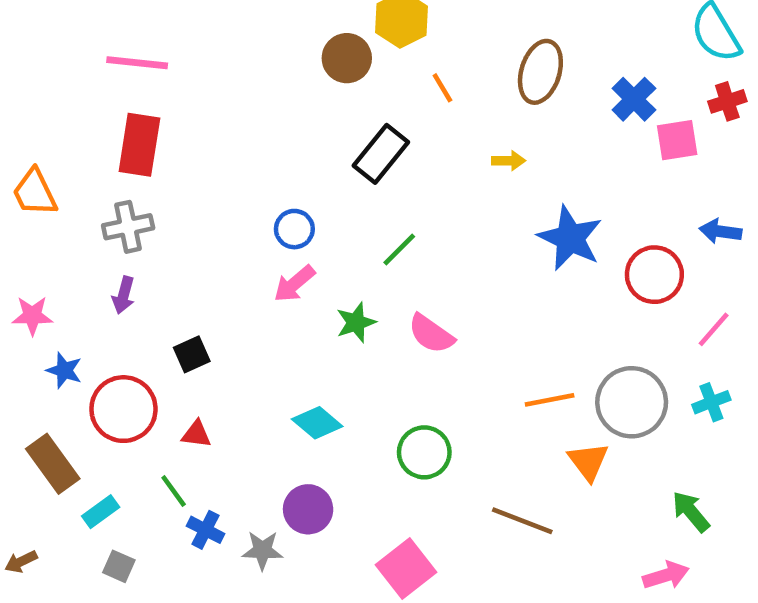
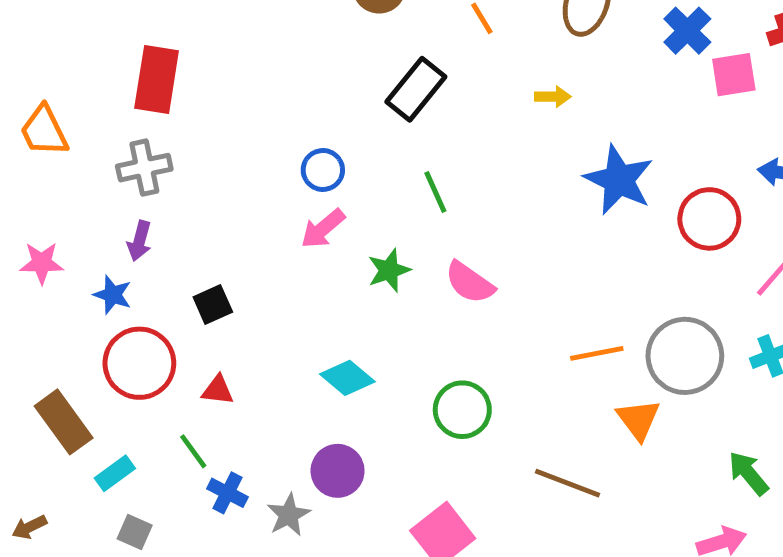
green line: (399, 250) -> (435, 192), turned -69
blue star: (64, 370) -> (113, 295), moved
gray star: (262, 550) -> (289, 515), turned -30

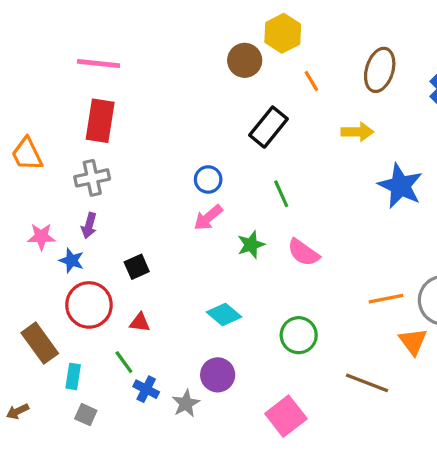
yellow arrow: (553, 97) -> (357, 132), size x1.4
pink star: (42, 263) -> (41, 237), moved
cyan rectangle: (115, 473) -> (73, 376), turned -45

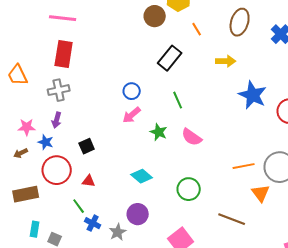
green star: (251, 245) -> (159, 132), turned -30
brown rectangle: (40, 343) -> (26, 194), turned -65
cyan rectangle: (73, 376) -> (35, 229), moved
brown arrow: (18, 411) -> (21, 153), moved

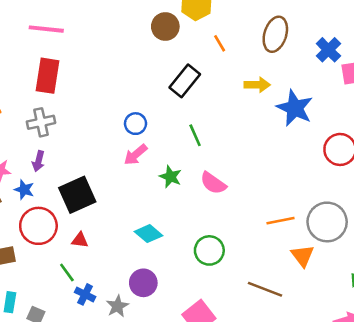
blue star: (253, 95) -> (295, 108), moved
black square: (87, 146) -> (77, 195), size x1.8

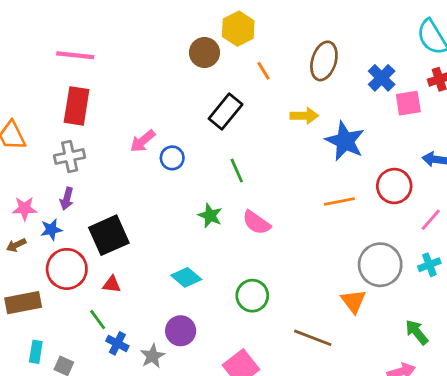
pink arrow: (136, 155) -> (143, 141), moved
blue star: (24, 190) -> (51, 230), turned -30
orange line: (281, 221) -> (339, 201), moved

